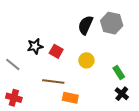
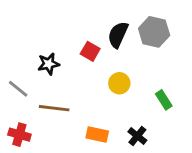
red square: (56, 51) -> (90, 51), moved
brown line: (53, 82) -> (54, 108), moved
black cross: (122, 94) -> (137, 136), moved

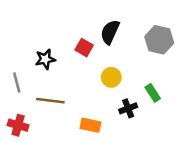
gray hexagon: (154, 32) -> (159, 40), moved
gray line: (18, 89) -> (17, 82), turned 36
black cross: (137, 136) -> (128, 108), moved, turned 30

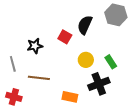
gray hexagon: (159, 40) -> (116, 15), moved
green rectangle: (153, 93) -> (111, 62), moved
black cross: (128, 108) -> (99, 84), size x1.5

